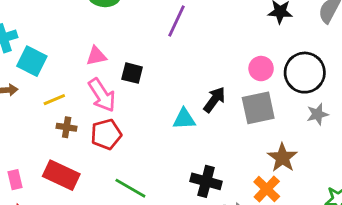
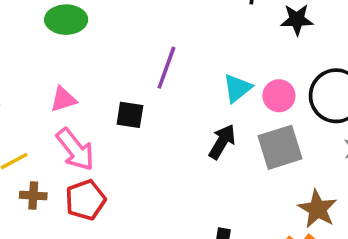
purple line: (177, 21) -> (166, 68), moved
black square: (132, 73) -> (130, 115), moved
cyan triangle: (184, 119) -> (237, 88), moved, turned -30

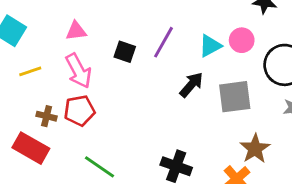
purple line: (166, 68) -> (164, 42), moved
pink circle: (279, 96) -> (242, 40), moved
brown cross: (33, 196) -> (47, 116), moved

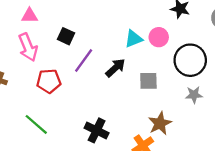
purple line: (164, 42) -> (84, 61), moved
gray square: (235, 97) -> (148, 81), size x0.7
red pentagon: (79, 111) -> (49, 81), moved

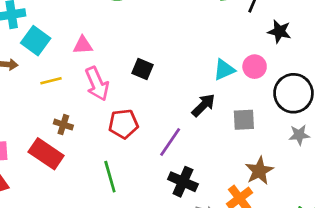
pink triangle: (30, 16) -> (83, 45), moved
purple line: (84, 61) -> (170, 142), moved
green line: (36, 124) -> (110, 177), turned 35

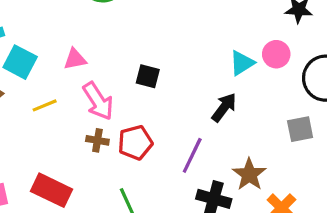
gray square: (244, 120) -> (300, 129), moved
brown cross: (63, 125) -> (97, 140), moved
brown star: (259, 171) -> (249, 174), moved

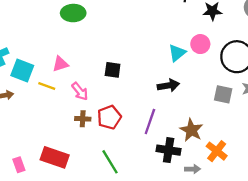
pink arrow: (98, 101) -> (80, 91), size x0.7
yellow line: (45, 105) -> (47, 86), moved, turned 49
black arrow: (224, 107) -> (168, 85), turned 50
gray square: (300, 129) -> (223, 94), turned 30

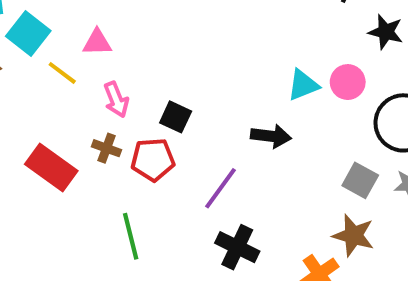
black square: (113, 70) -> (176, 117), moved
brown star: (191, 130) -> (353, 235), moved, turned -30
red rectangle: (55, 157) -> (51, 168), moved

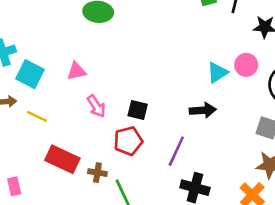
yellow line: (62, 73) -> (37, 116), moved
brown cross: (106, 148) -> (97, 173), moved

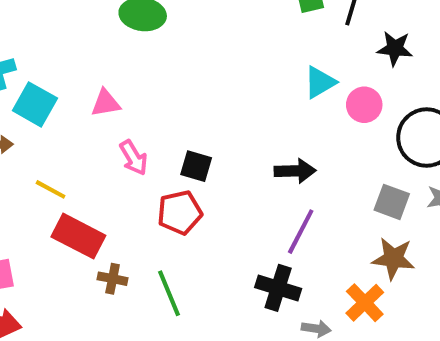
cyan triangle: (217, 73) -> (320, 82), moved
yellow line: (37, 116) -> (51, 189), moved
purple line: (176, 151) -> (301, 232), moved
brown cross: (97, 173) -> (113, 279), moved

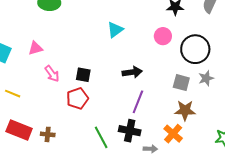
cyan triangle: (320, 82) -> (115, 30), moved
red rectangle: (78, 236) -> (19, 130), moved
green line: (169, 293) -> (101, 137), moved

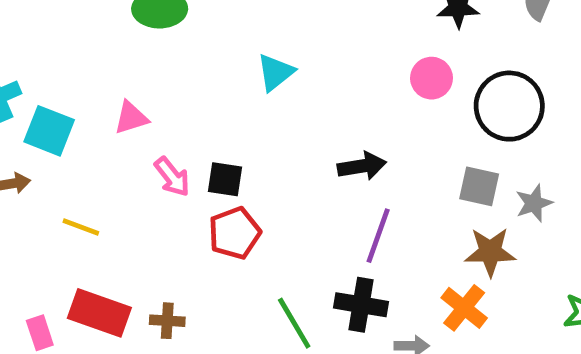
cyan triangle: (115, 30) -> (275, 72), moved
black square: (83, 75) -> (225, 179), moved
gray star: (206, 78) -> (534, 203), moved

